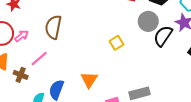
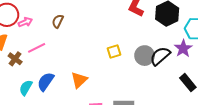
gray circle: (148, 21) -> (145, 56), moved
brown semicircle: (53, 27) -> (58, 21), size x0.6

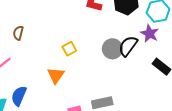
yellow square: (114, 51) -> (69, 49), moved
orange triangle: (79, 80) -> (56, 75), moved

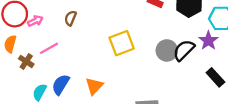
yellow square: (69, 49) -> (122, 43), size x1.6
orange triangle: (56, 75) -> (94, 86), moved

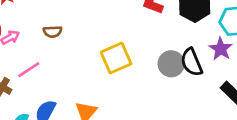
brown semicircle: (70, 18) -> (53, 32), turned -112
black semicircle: (184, 50) -> (192, 62), turned -65

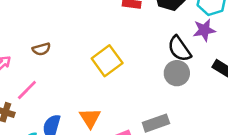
purple star: (221, 49) -> (204, 30), turned -30
gray circle: (171, 64) -> (177, 73), moved

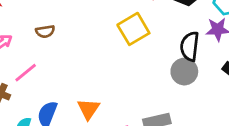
black semicircle: (179, 49) -> (190, 46), turned 36
yellow square: (107, 61) -> (133, 29), moved

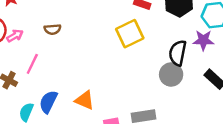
pink line: (26, 73) -> (32, 64), turned -30
orange triangle: (88, 109) -> (85, 100), turned -45

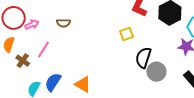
yellow square: (130, 34) -> (126, 34), size x0.6
black semicircle: (178, 53) -> (143, 58), moved

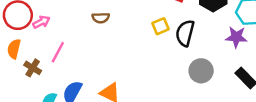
brown semicircle: (63, 23) -> (101, 18), moved
black semicircle: (143, 58) -> (185, 33), moved

